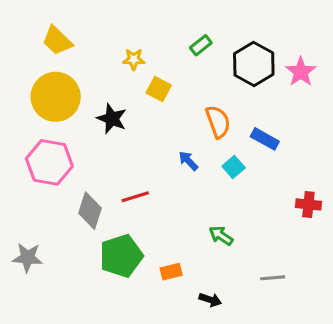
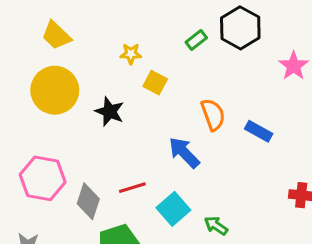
black hexagon: (254, 64) -> (240, 28), moved
blue arrow: (188, 161) -> (184, 153), size x1.6
pink hexagon: (49, 162) -> (43, 178), moved
cyan square: (234, 167) -> (173, 209), moved, size x1.5

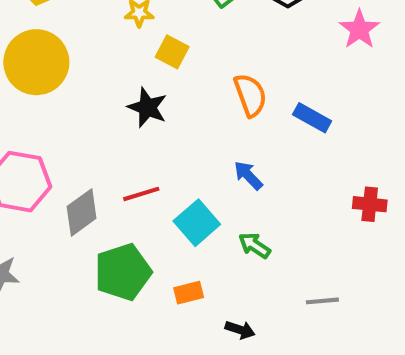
black star: (110, 112) -> (147, 107), moved
blue arrow: (184, 153) -> (248, 175), moved, size x0.7
gray diamond: (88, 201) -> (82, 212), turned 36

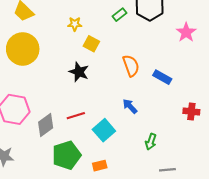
red cross: (370, 204) -> (191, 111), moved
green arrow: (254, 245) -> (151, 142), moved, turned -105

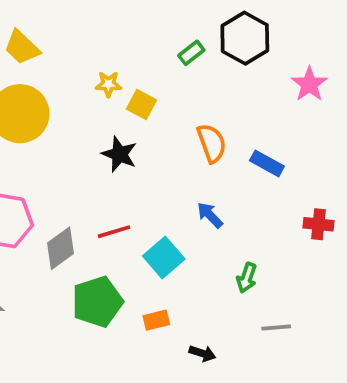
yellow star: (75, 24) -> (108, 84), moved

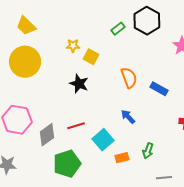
orange rectangle: (156, 320) -> (122, 158), moved

